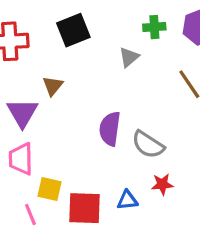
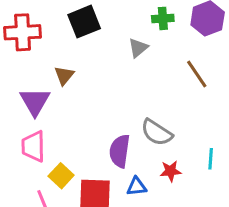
purple semicircle: (110, 129) -> (120, 151), moved
yellow square: (49, 189) -> (61, 176), turned 30

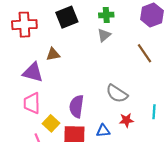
green cross: (163, 18) -> (106, 15), moved
brown triangle: (64, 75) -> (53, 54), turned 40
purple triangle: (35, 102) -> (33, 72), turned -45
purple semicircle: (120, 151) -> (76, 106), moved

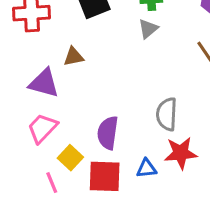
gray semicircle: (117, 94) -> (167, 114), turned 60
pink trapezoid: (32, 103) -> (42, 128), turned 45
red star: (126, 120) -> (181, 153), size x1.5

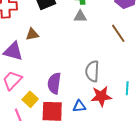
gray triangle: (148, 29) -> (80, 16), turned 40

